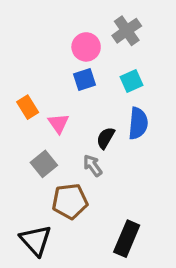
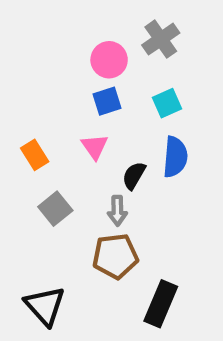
orange rectangle: (28, 107) -> (35, 155), moved
pink triangle: (58, 123) -> (95, 147), moved
gray arrow: (93, 166) -> (117, 211), turned -145
brown pentagon: (70, 201) -> (115, 256), moved

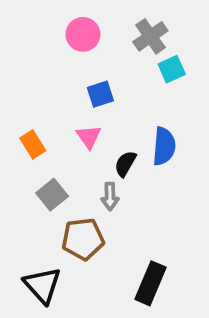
pink circle: (109, 60) -> (83, 34), moved
cyan square: (167, 103) -> (172, 69), moved
brown pentagon: (115, 256) -> (83, 239), moved

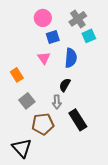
blue square: (100, 94) -> (53, 37), moved
pink triangle: (89, 137) -> (44, 58), moved
blue semicircle: (164, 146) -> (71, 58), moved
black rectangle: (150, 283) -> (78, 120), moved, turned -55

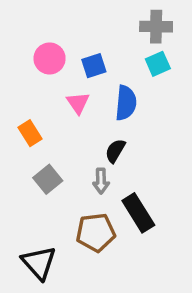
pink circle: (43, 18) -> (50, 58), moved
gray cross: (78, 19) -> (156, 27), moved, turned 36
brown pentagon: (43, 124) -> (96, 232), moved

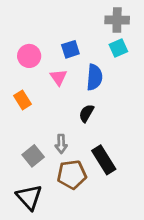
pink circle: (50, 58) -> (29, 56), moved
gray square: (48, 179) -> (33, 156), moved
gray arrow: (101, 181) -> (61, 144), moved

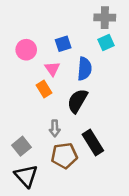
orange rectangle: (22, 100) -> (44, 89), moved
black semicircle: (86, 113) -> (77, 101), size x1.5
gray square: (33, 156) -> (21, 146), moved

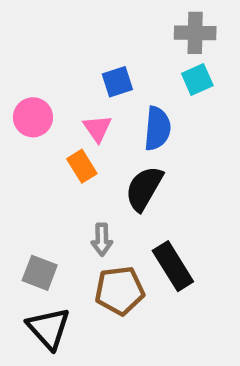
pink circle: (26, 50) -> (33, 117), moved
gray square: (21, 146) -> (40, 273), turned -30

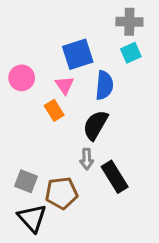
blue square: (117, 82) -> (78, 54), size x1.5
gray arrow: (102, 239) -> (87, 159), moved
brown pentagon: (120, 291) -> (62, 193), moved

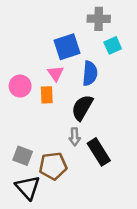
gray cross: (129, 22) -> (99, 19), moved
pink circle: (22, 78) -> (20, 86), moved
orange rectangle: (54, 110) -> (47, 95), turned 30

